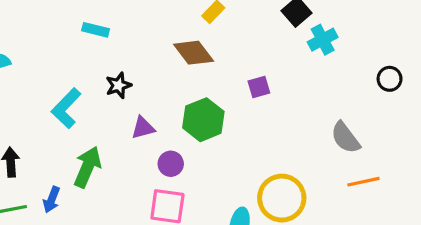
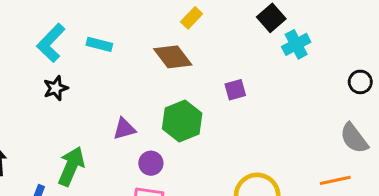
cyan rectangle: (96, 30) -> (99, 44), moved
black star: (118, 85) -> (56, 88), moved
cyan L-shape: (66, 108) -> (51, 43), moved
gray semicircle: (345, 138) -> (354, 138), moved

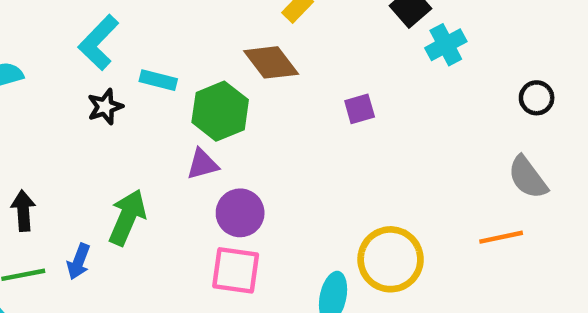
cyan rectangle: (99, 44) -> (158, 80), moved
green hexagon: (182, 121) -> (220, 111), moved
purple circle: (151, 163) -> (240, 213), size x1.4

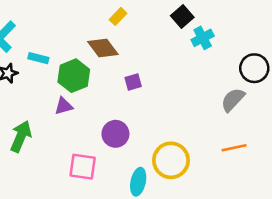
black circle: (537, 98) -> (254, 68), size x1.5
purple square: (360, 109) -> (133, 82), moved
gray semicircle: (528, 177) -> (233, 100), moved, turned 80
purple circle: (240, 213) -> (115, 134), moved

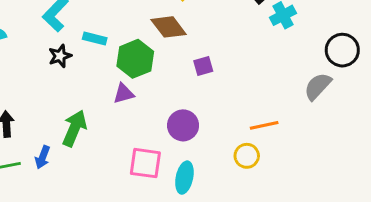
orange line: (234, 148) -> (264, 125), moved
yellow circle: (171, 160) -> (247, 156), size x0.6
cyan ellipse: (138, 182) -> (184, 178), moved

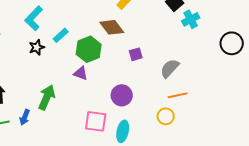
cyan rectangle: (95, 39) -> (61, 35), turned -56
gray semicircle: (318, 86) -> (170, 68), moved
purple triangle: (124, 94) -> (81, 73), turned 35

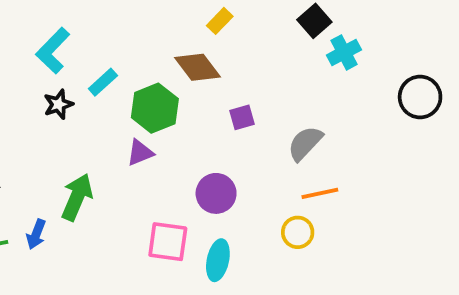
purple triangle: (81, 73) -> (140, 153), turned -42

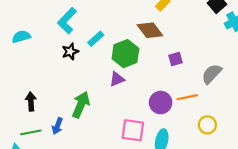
orange line: (320, 193) -> (187, 97), moved

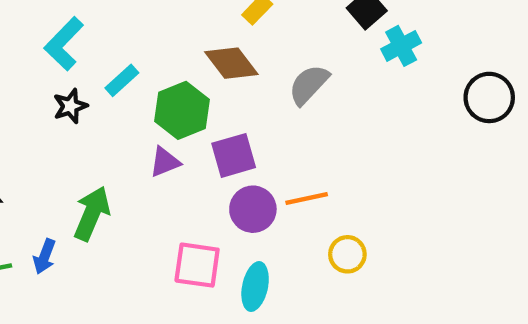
purple square: (175, 59) -> (234, 155), moved, size x1.5
gray semicircle: (212, 74) -> (309, 85), moved

